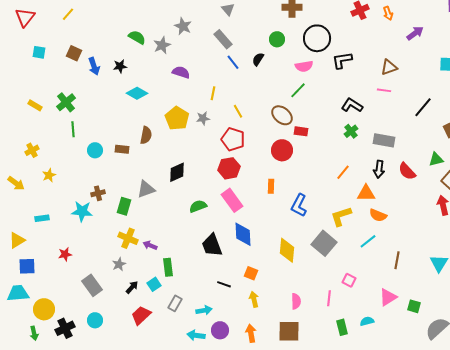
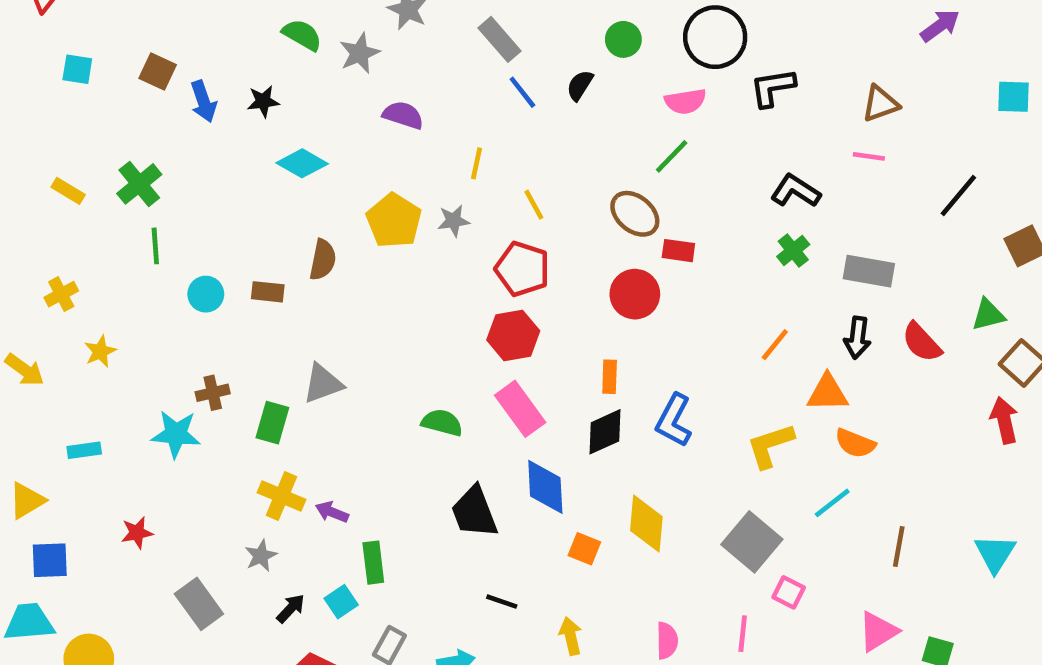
black diamond: (177, 172) -> (605, 432), moved
green semicircle: (198, 206) -> (442, 423), turned 36
gray square: (324, 243) -> (752, 542), moved
orange square: (251, 273) -> (584, 549), moved

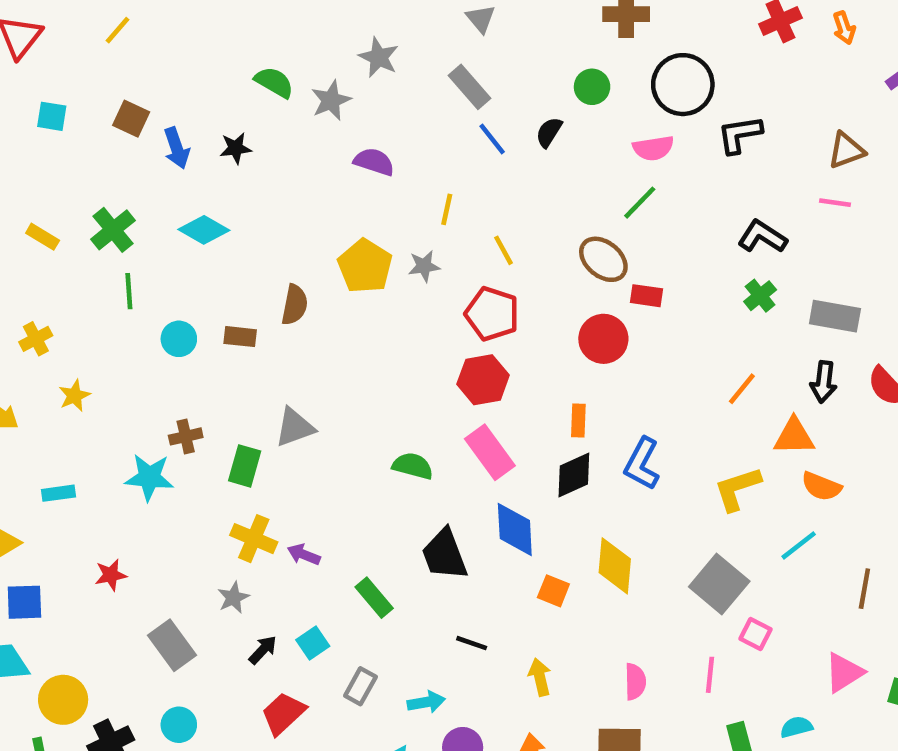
cyan diamond: (302, 163) -> (204, 230), moved
green rectangle: (373, 563) -> (374, 598), moved, turned -33

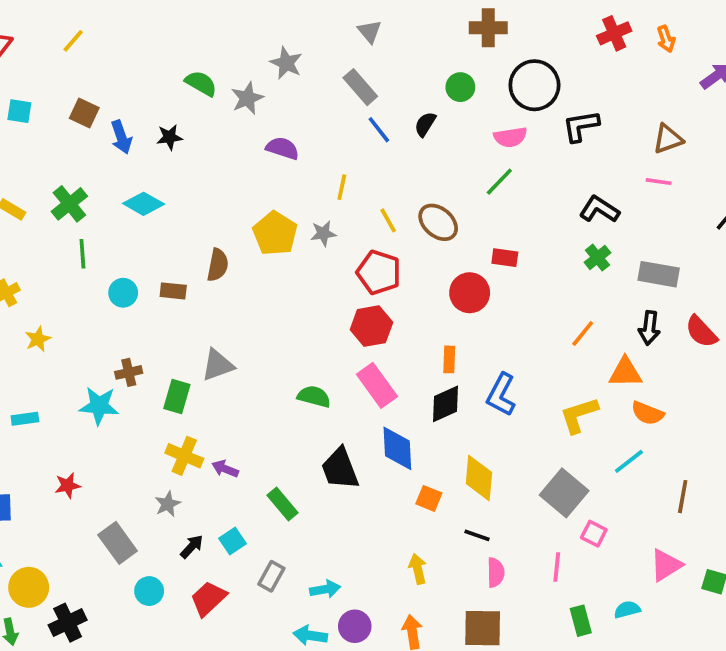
brown ellipse: (603, 259) -> (438, 222), moved
black line: (472, 643) -> (477, 535), moved
cyan circle: (179, 725) -> (149, 591), moved

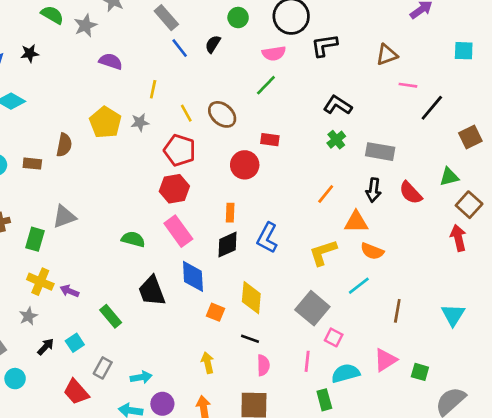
pink line: (659, 182) -> (408, 85), moved
red trapezoid: (208, 598) -> (76, 392), moved, turned -88
cyan semicircle: (627, 610) -> (346, 373), moved, size x1.5

